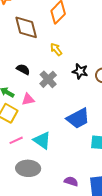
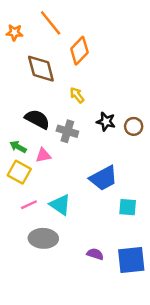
black semicircle: (23, 69) -> (37, 119), size x1.5
gray cross: (48, 79) -> (67, 131), turned -30

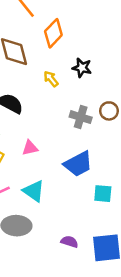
black star: (106, 122) -> (82, 68), moved
gray cross: (67, 131) -> (81, 117), moved
pink triangle: (43, 155) -> (30, 148), moved

